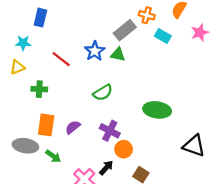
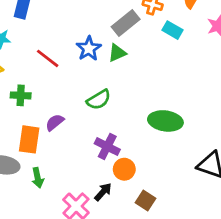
green triangle: (118, 54) -> (117, 53), turned -35
purple semicircle: (73, 127) -> (55, 122), moved
green arrow: (53, 156) -> (38, 178), turned 42

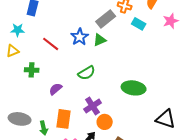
orange rectangle: (29, 139) -> (64, 119), moved
purple cross: (107, 147) -> (93, 106), turned 30

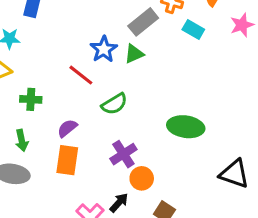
red line: (51, 44) -> (81, 75), moved
orange rectangle: (64, 119) -> (67, 160), moved
green arrow: (44, 128) -> (22, 140), moved

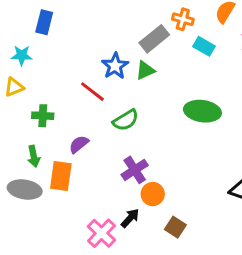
green ellipse: (186, 127) -> (202, 111), moved
orange rectangle: (67, 160) -> (61, 176), moved

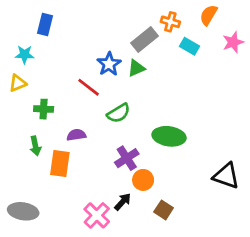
green ellipse: (202, 111) -> (169, 136), moved
purple semicircle: (79, 144) -> (76, 135), turned 30
gray ellipse: (25, 190) -> (23, 211), moved

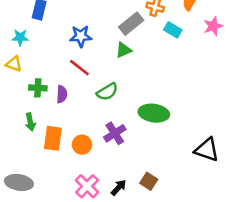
blue star: (109, 64) -> (81, 36), moved, turned 30
yellow triangle: (18, 83) -> (14, 64), turned 42
purple semicircle: (76, 135) -> (62, 94), moved, turned 102
orange circle: (143, 180) -> (82, 145), moved
black arrow: (123, 202) -> (119, 188), moved

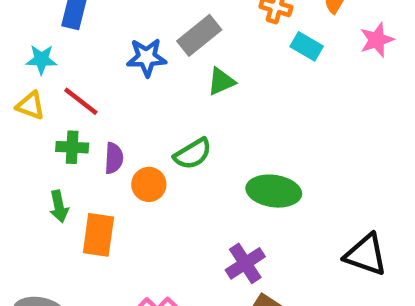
gray rectangle: (131, 24) -> (199, 35), moved
red line: (79, 68) -> (81, 101), moved
purple cross: (115, 133) -> (245, 263), moved
orange circle: (82, 145) -> (149, 184), moved

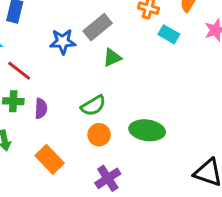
orange circle: (149, 184) -> (99, 135), moved
orange rectangle: (98, 235) -> (50, 159), moved, turned -52
purple cross: (245, 263) -> (108, 178), moved

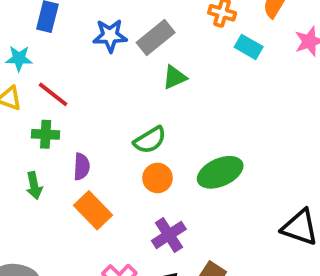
blue star: (63, 42) -> (110, 36), moved
purple semicircle: (41, 109) -> (82, 167), moved
green ellipse: (147, 130) -> (220, 172), turned -32

